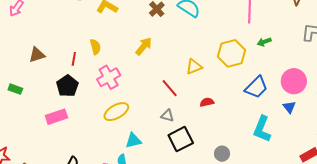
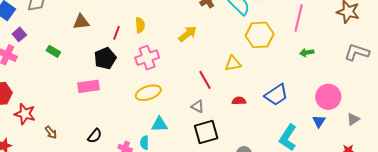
yellow hexagon: (231, 53) -> (260, 35), moved
blue trapezoid: (256, 87) -> (276, 95), moved

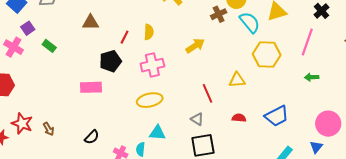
green rectangle: (53, 51) -> (49, 46), moved
red star: (25, 114) -> (22, 124), moved

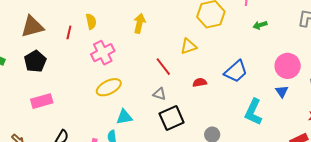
brown triangle: (91, 22) -> (32, 27), size x1.4
yellow arrow: (195, 46) -> (139, 23), turned -30
black pentagon: (110, 61) -> (35, 61), moved
pink rectangle: (91, 87) -> (42, 101), moved

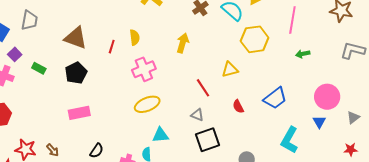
brown triangle: (32, 27) -> (76, 38), turned 30
red semicircle: (200, 82) -> (238, 106), turned -112

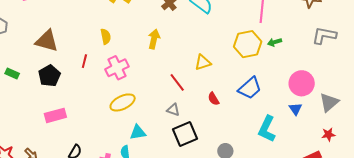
yellow hexagon: (255, 39) -> (248, 44), moved
red line: (112, 47) -> (84, 61), moved
gray triangle: (353, 117) -> (329, 102), size x1.5

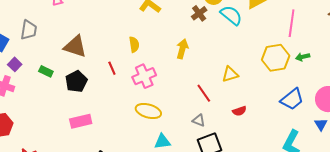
red line: (84, 61) -> (112, 68), turned -40
green rectangle: (12, 73) -> (46, 71), moved
blue trapezoid: (250, 88) -> (292, 99), moved
red semicircle: (213, 99) -> (239, 111), turned -80
yellow ellipse: (123, 102) -> (148, 111), turned 40

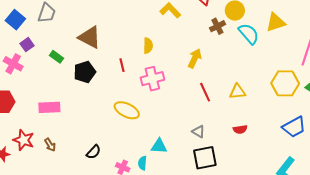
red line: (204, 93) -> (205, 92), moved
yellow ellipse: (148, 111) -> (127, 110), moved
pink rectangle: (81, 121) -> (49, 107), moved

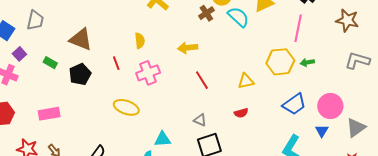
yellow arrow: (195, 58) -> (188, 48), turned -114
yellow triangle: (237, 92) -> (246, 81), moved

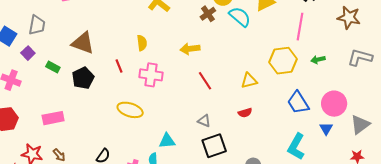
purple square: (19, 54) -> (28, 53), moved
green arrow: (307, 62) -> (318, 60), moved
pink cross: (148, 73) -> (151, 75), turned 30
blue trapezoid: (294, 104) -> (298, 103), turned 95

